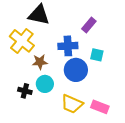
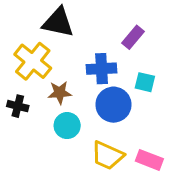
black cross: (25, 91) -> (18, 106), moved

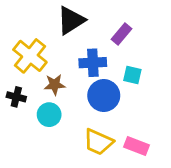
black triangle: (58, 22) -> (71, 20), moved, turned -44
cyan circle: (67, 126) -> (49, 115), moved

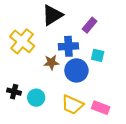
brown star: (55, 85) -> (51, 62), moved
black cross: (16, 97) -> (14, 92), moved
cyan circle: (49, 115) -> (36, 98), moved

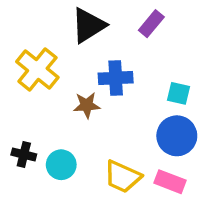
purple rectangle: (90, 25) -> (151, 24), moved
cyan square: (98, 55) -> (179, 93), moved
blue circle: (76, 70) -> (177, 136), moved

